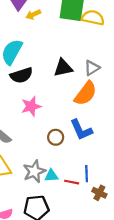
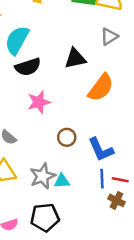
gray triangle: (92, 68) -> (109, 37), moved
blue L-shape: (81, 130) -> (101, 149), moved
red line: (72, 182) -> (120, 180), moved

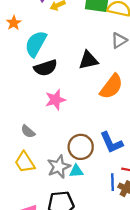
brown circle: (67, 137) -> (81, 147), moved, size x1.5
blue line: (102, 179) -> (113, 182), moved

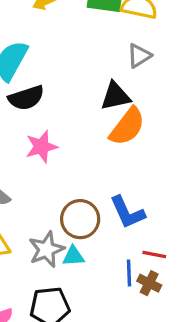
black triangle: (88, 60) -> (116, 96), moved

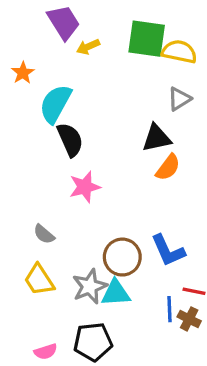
black semicircle: (26, 98) -> (70, 140), turned -96
orange semicircle: (127, 126) -> (168, 167), size x0.7
cyan triangle: (73, 256) -> (116, 293), size x1.4

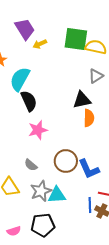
orange semicircle: (168, 167) -> (89, 118), turned -36
gray semicircle: (44, 234) -> (31, 165), moved
brown circle: (122, 257) -> (66, 161), moved

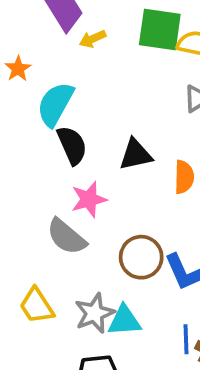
black triangle: (82, 100) -> (136, 155), moved
gray semicircle: (31, 165) -> (66, 237), moved, size x1.6

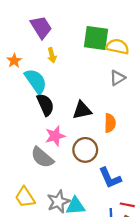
yellow arrow: (93, 39) -> (52, 55), moved, turned -80
cyan semicircle: (55, 104) -> (36, 81), turned 116
brown circle: (141, 257) -> (85, 150), moved

